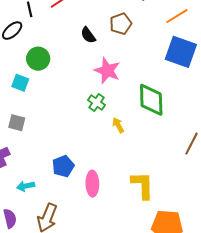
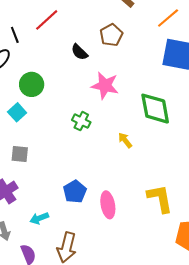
cyan square: (20, 83) -> (17, 112), turned 36
green cross: (97, 103) -> (81, 121), moved

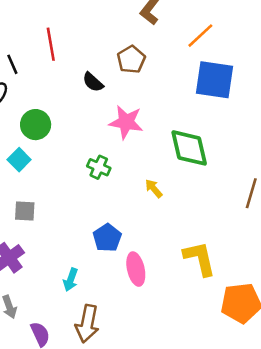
red line: (47, 20) -> (51, 44), turned -55
blue pentagon: (75, 192) -> (107, 238), moved
cyan arrow: (39, 218) -> (71, 280), moved, turned -48

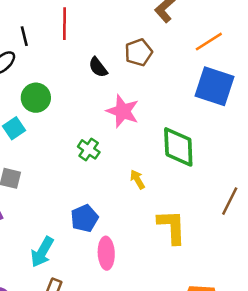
yellow L-shape: (200, 258) -> (172, 227), moved
cyan arrow: (71, 280) -> (42, 252), size x1.4

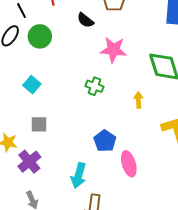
green circle: (36, 98) -> (40, 36), moved
yellow arrow: (137, 179) -> (138, 100), turned 42

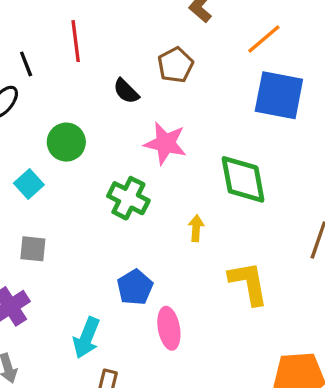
green circle: (40, 36) -> (66, 142), moved
green cross: (94, 86) -> (128, 198), size x1.4

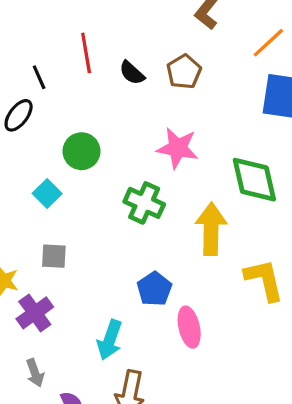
black semicircle: (126, 91) -> (132, 73), moved
yellow arrow: (196, 228) -> (211, 229), size x2.0

